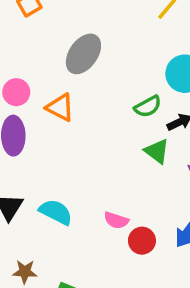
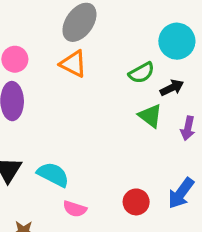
orange triangle: (60, 107) -> (73, 64), moved
pink semicircle: (116, 220) -> (75, 209), moved

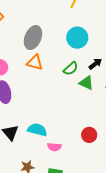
cyan circle: (177, 41) -> (77, 38), moved
green semicircle: (141, 73) -> (71, 69), moved

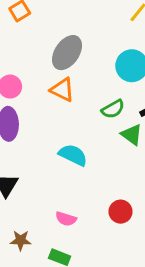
cyan semicircle: (37, 130) -> (73, 155), moved

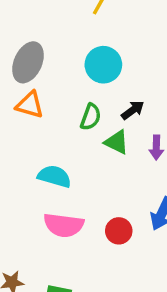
green semicircle: (113, 109) -> (91, 117), turned -30
pink semicircle: (66, 219) -> (64, 225), moved, size x1.6

